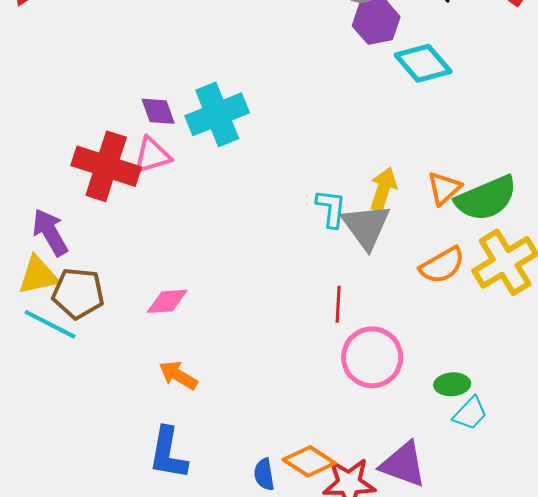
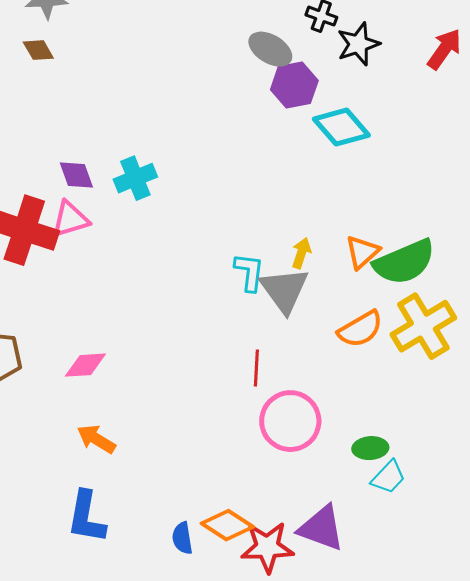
cyan cross: (217, 114) -> (135, 178), size x0.7
yellow arrow: (383, 189) -> (301, 253), size x0.7

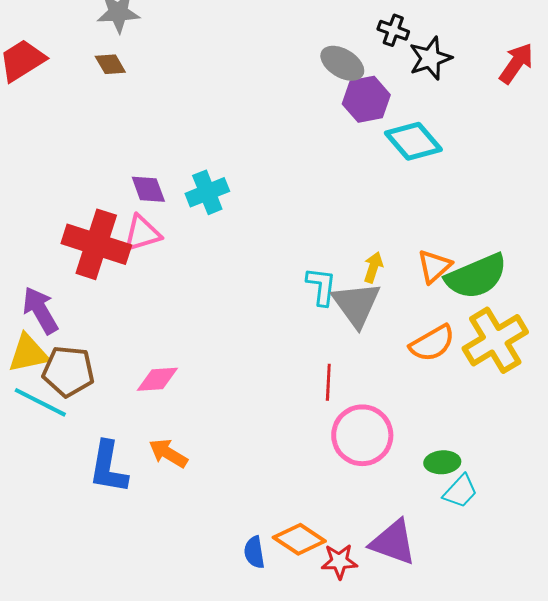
blue L-shape: (86, 517) -> (108, 467), moved
red star: (267, 547) -> (339, 561), size x0.7

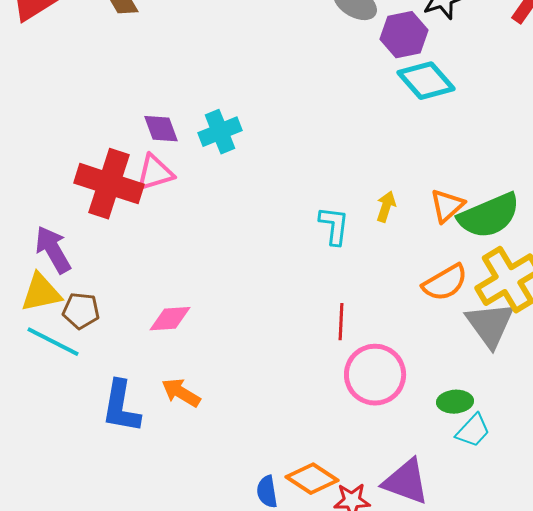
purple hexagon: (366, 99) -> (404, 35), moved
gray triangle: (356, 304) -> (490, 325), moved
brown pentagon: (68, 371) -> (81, 311), size x0.7

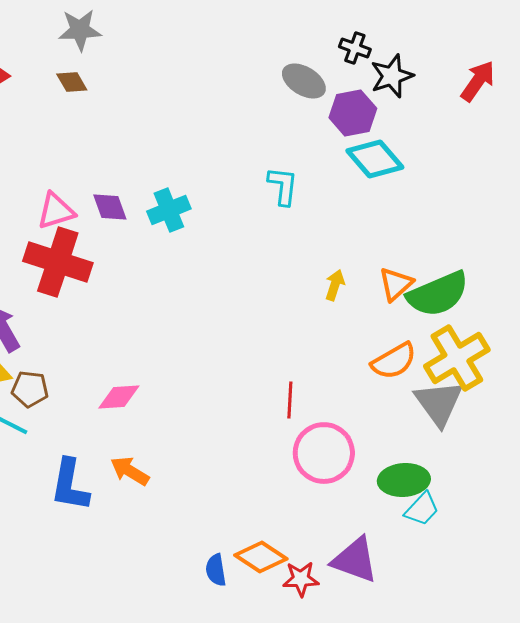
pink triangle: (155, 173) -> (56, 211), moved
cyan L-shape: (334, 226) -> (283, 186), moved
green ellipse: (455, 402) -> (404, 480), size x1.4

